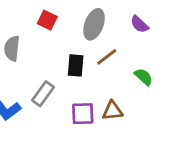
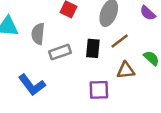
gray rectangle: (43, 94) -> (60, 52), moved, turned 35
brown triangle: (112, 111) -> (126, 70), moved

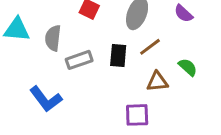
purple square: (99, 90) -> (137, 115), moved

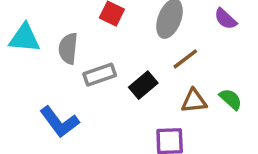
black rectangle: (118, 56) -> (143, 85), moved, turned 45
green semicircle: (188, 67) -> (231, 99), moved

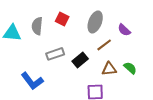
purple semicircle: (225, 19) -> (124, 30), moved
gray semicircle: (68, 48) -> (37, 26), moved

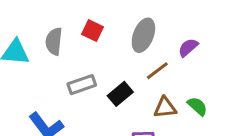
purple semicircle: (124, 30) -> (188, 48), turned 96

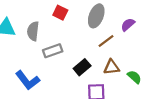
gray semicircle: (54, 41) -> (33, 31), moved
black rectangle: (120, 94) -> (82, 67), moved
green semicircle: (197, 106) -> (134, 77), moved

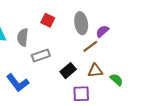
gray ellipse: (96, 16) -> (81, 23), turned -30
purple semicircle: (128, 25) -> (102, 31), moved

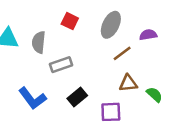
gray ellipse: (81, 23) -> (111, 25), turned 35
purple semicircle: (102, 31) -> (148, 35), moved, turned 32
black rectangle: (68, 71) -> (77, 97), moved

